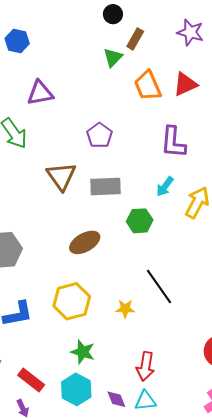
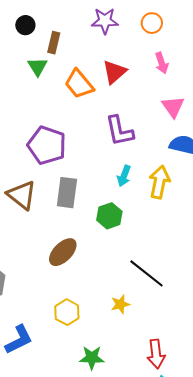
purple pentagon: (100, 135) -> (47, 145), size x1.5
gray rectangle: (106, 186) -> (67, 193), turned -64
yellow hexagon: (72, 301) -> (67, 312), size x0.7

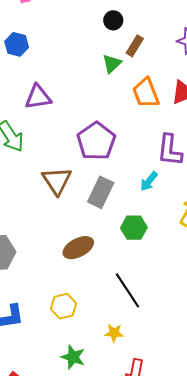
cyan arrow: (124, 176) -> (149, 181), moved
black line: (147, 273) -> (127, 290), moved
yellow star: (120, 304) -> (114, 333), moved

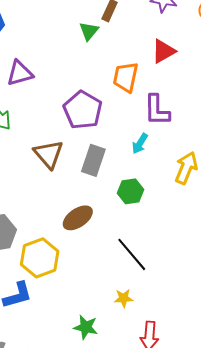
orange trapezoid: (146, 93) -> (126, 77), moved, turned 40
yellow hexagon: (63, 306) -> (40, 258), moved, size x1.5

